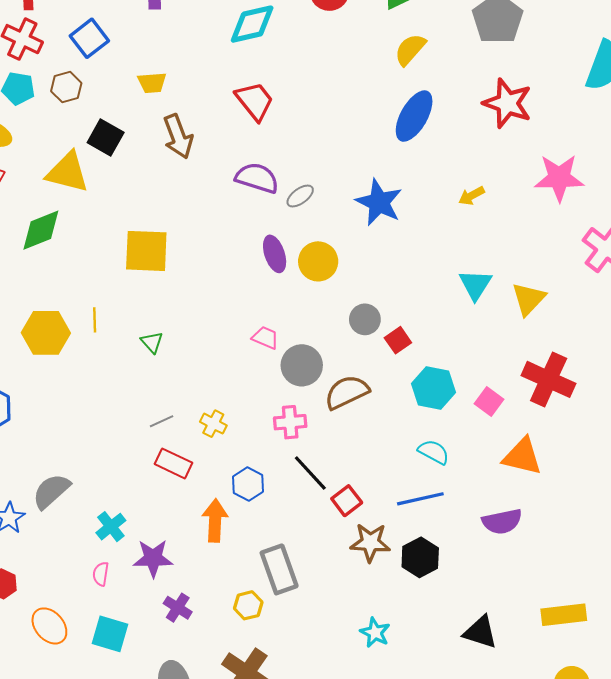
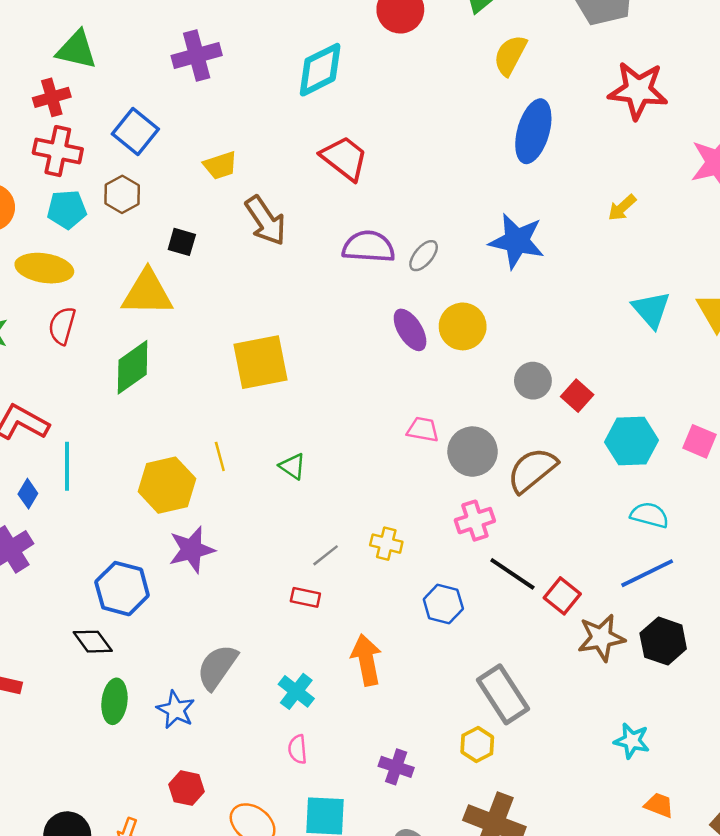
black square: (106, 137) -> (182, 242), size x0.7
red rectangle: (173, 463) -> (305, 597), moved, size x0.7
orange arrow: (215, 521) -> (366, 660), moved
purple star: (153, 558) -> (192, 550), moved

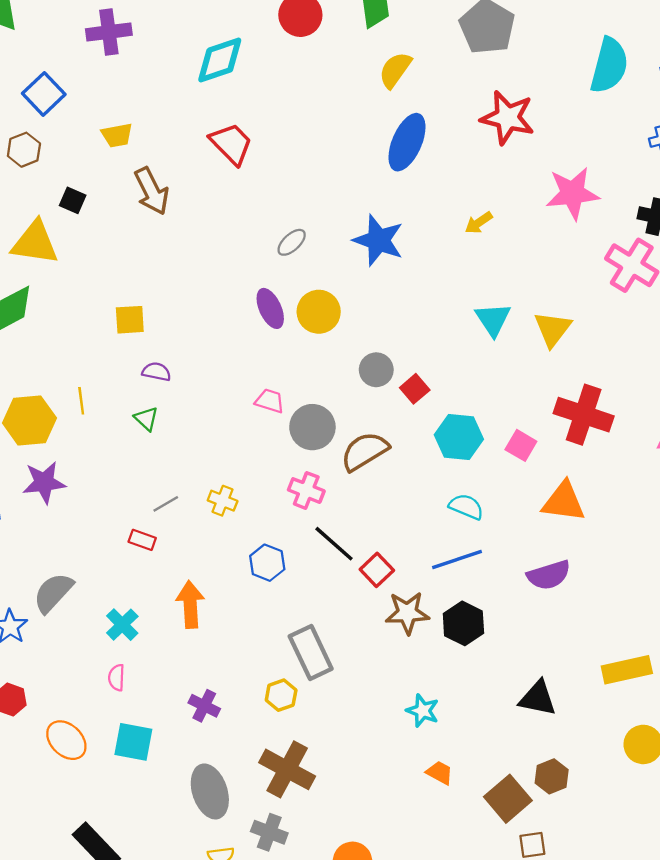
purple semicircle: (369, 247) -> (156, 372), moved, size x0.6
yellow square: (261, 362) -> (130, 320), size x0.6
pink cross: (475, 521) -> (306, 490), turned 32

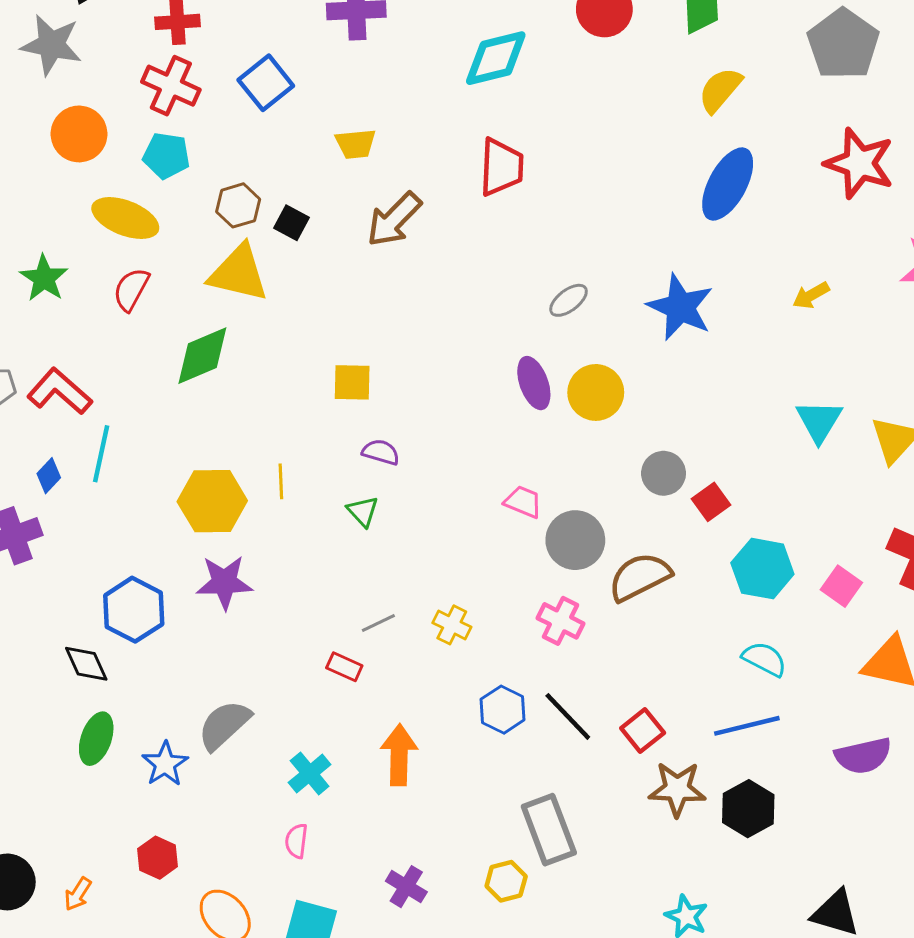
red trapezoid: (231, 144) -> (501, 167), turned 42
brown hexagon: (24, 150) -> (238, 205), moved
brown arrow: (152, 191) -> (394, 219), turned 66
black line: (334, 544) -> (568, 716), moved

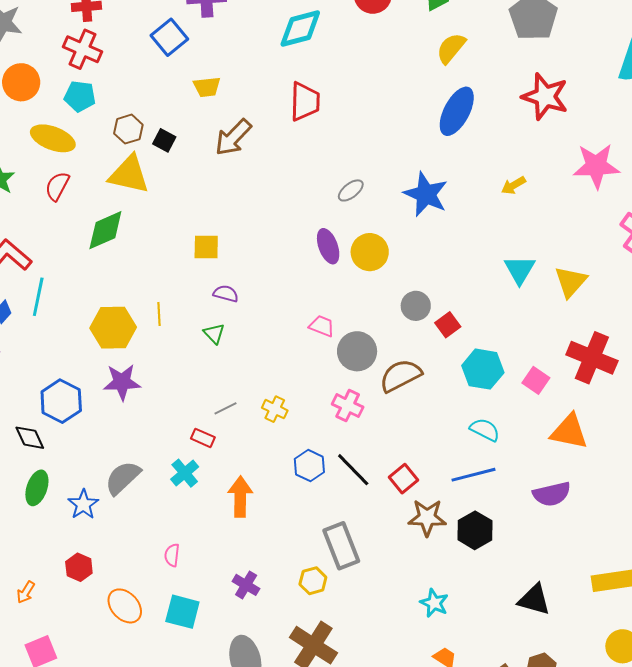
blue square: (266, 83) -> (169, 37), moved
cyan cross: (310, 773) -> (185, 473), moved

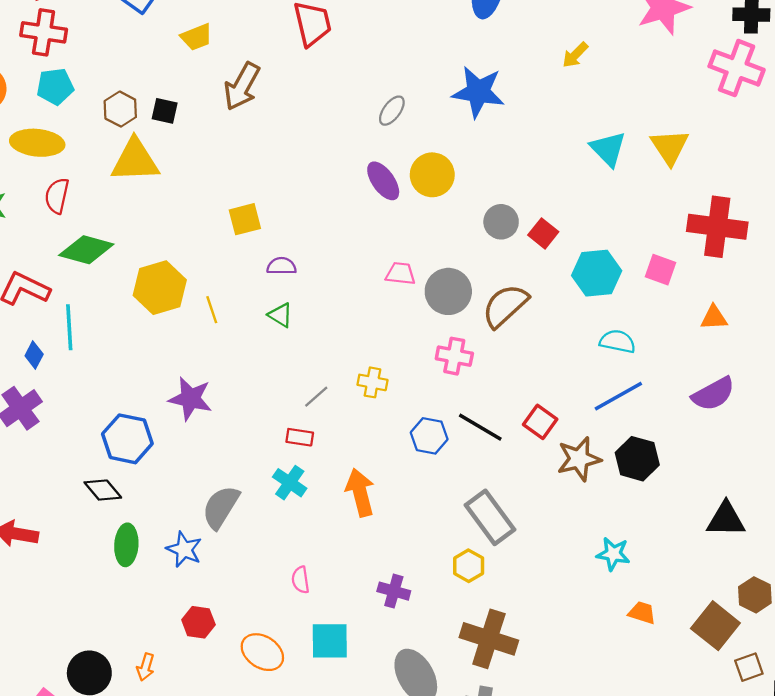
green diamond: (105, 230) -> (86, 250), moved, turned 54
yellow hexagon: (113, 328) -> (160, 288), moved
purple star: (122, 382) -> (190, 399), turned 30
orange triangle: (569, 432) -> (714, 318), size x0.6

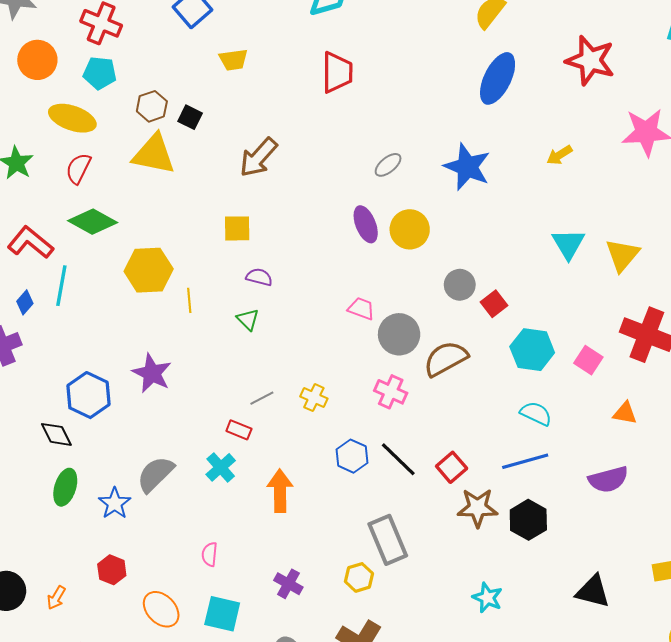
brown arrow: (242, 86) -> (258, 157), moved

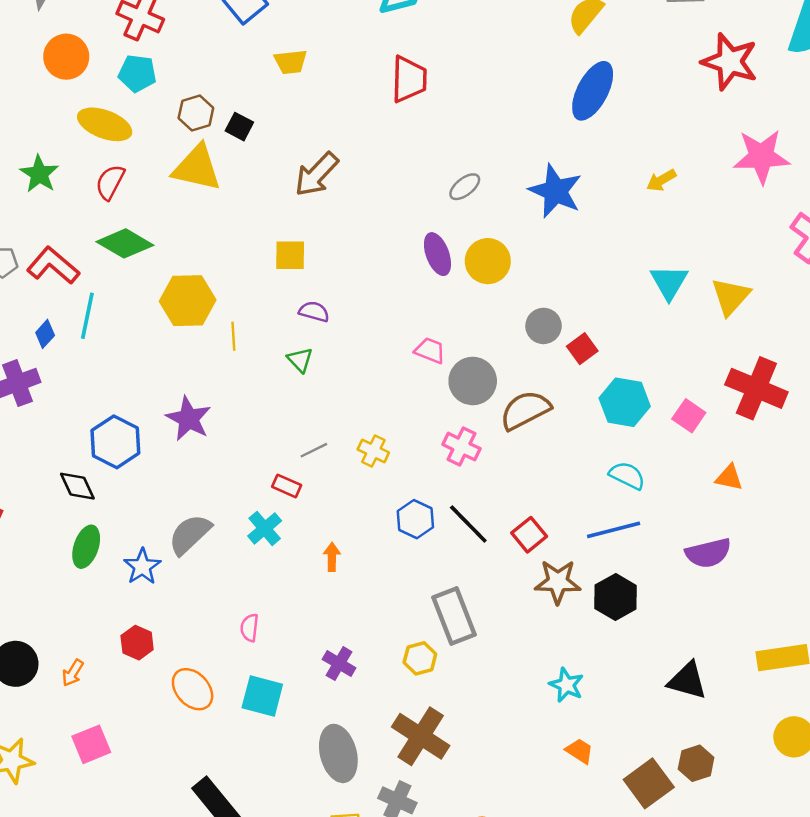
red star: (590, 60) -> (730, 62), moved
orange arrow: (280, 491) -> (332, 557), size x0.6

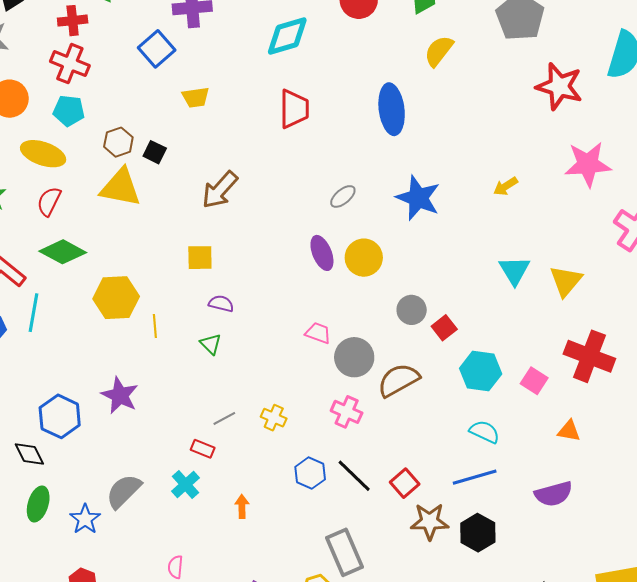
blue ellipse: (593, 91) -> (392, 109), moved, turned -33

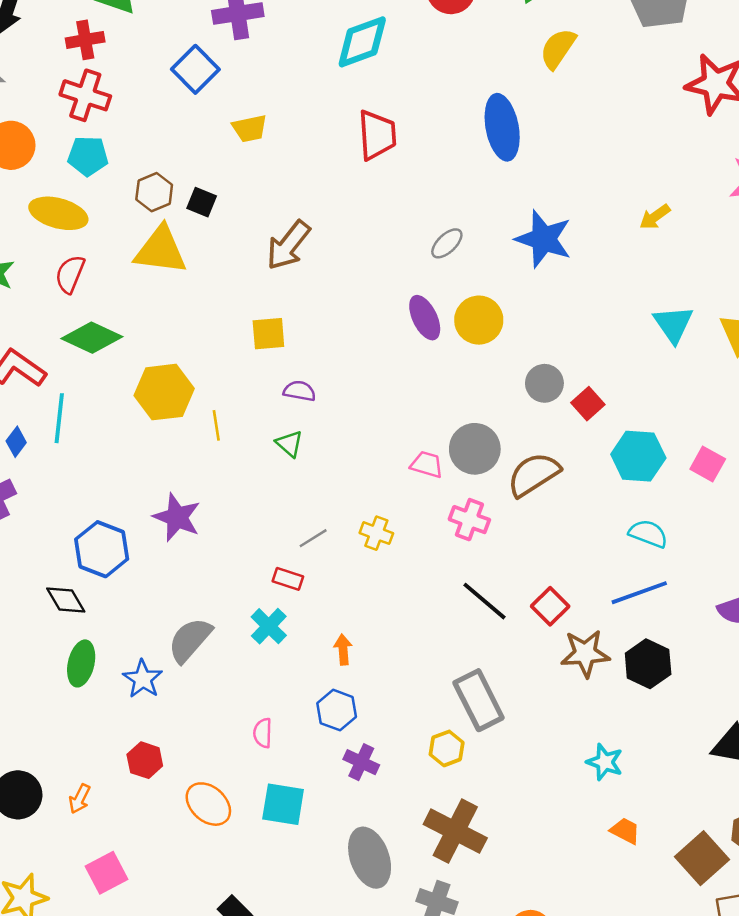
pink trapezoid: (318, 333) -> (427, 465), moved
blue hexagon: (310, 473) -> (337, 710), moved

